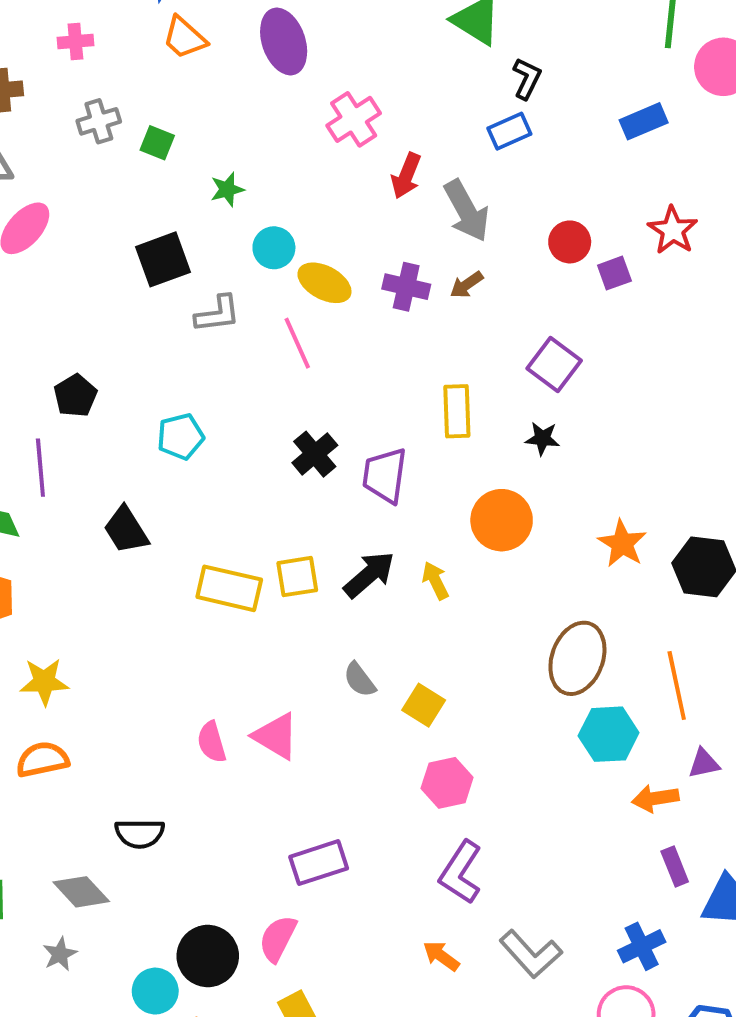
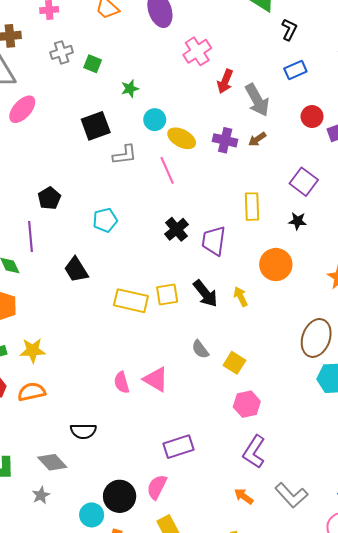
blue rectangle: (509, 131) -> (295, 70), moved
black arrow: (369, 575) -> (205, 293), turned 92

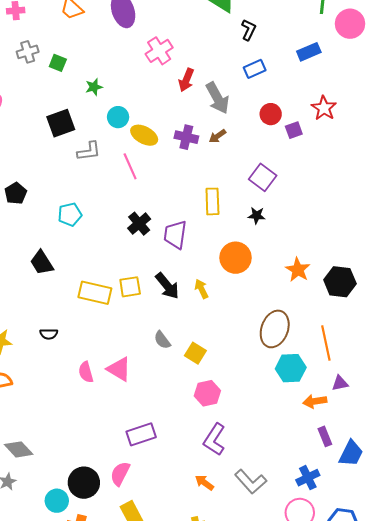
black semicircle: (83, 431) -> (49, 334), moved, size x0.7

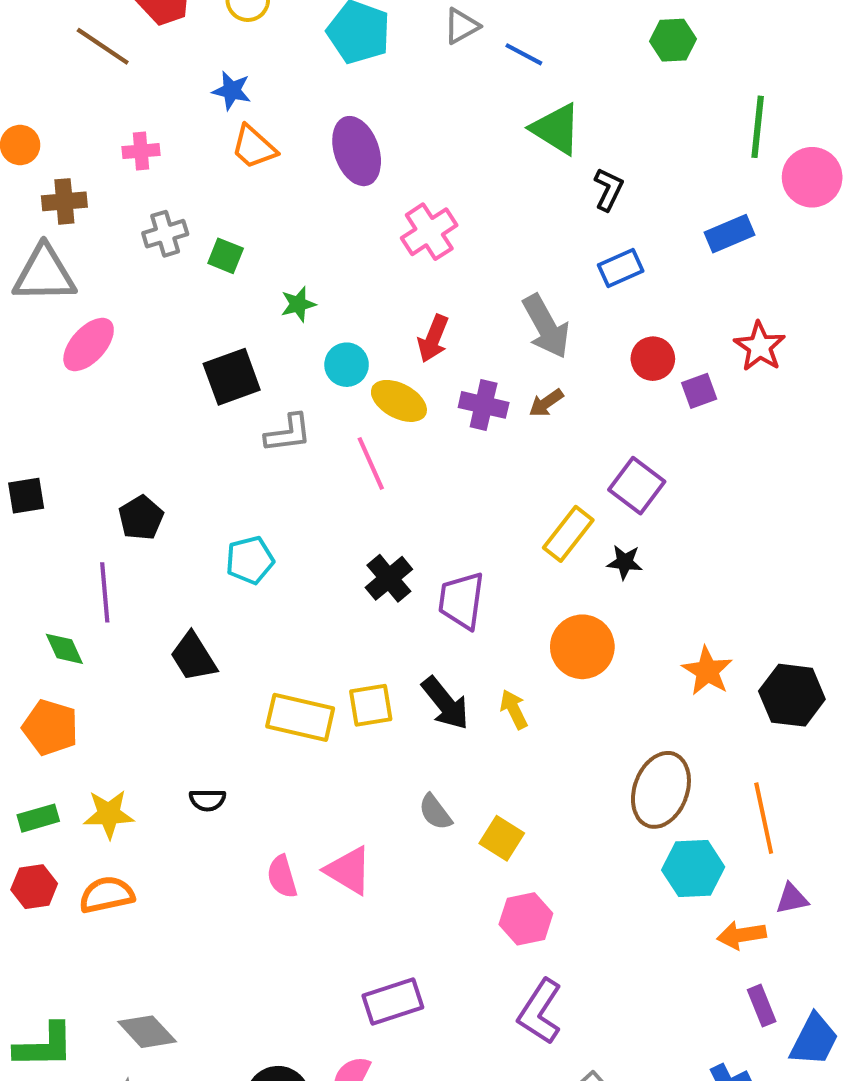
red arrow: (186, 80) -> (433, 338), moved
yellow rectangle: (212, 201) -> (568, 534), moved, turned 40

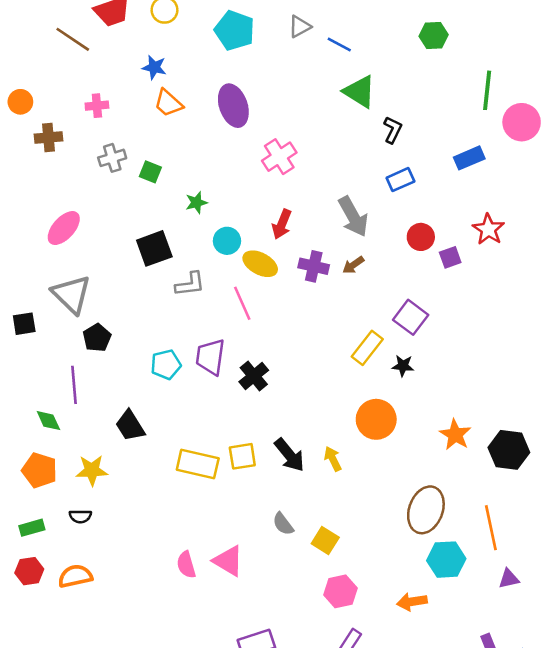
gray triangle: (44, 274) -> (71, 294), moved, turned 45
purple trapezoid: (461, 600) -> (210, 357), moved
black semicircle: (207, 800) -> (80, 516), moved
yellow star: (109, 814) -> (92, 470), moved
orange arrow: (742, 935) -> (412, 602), moved

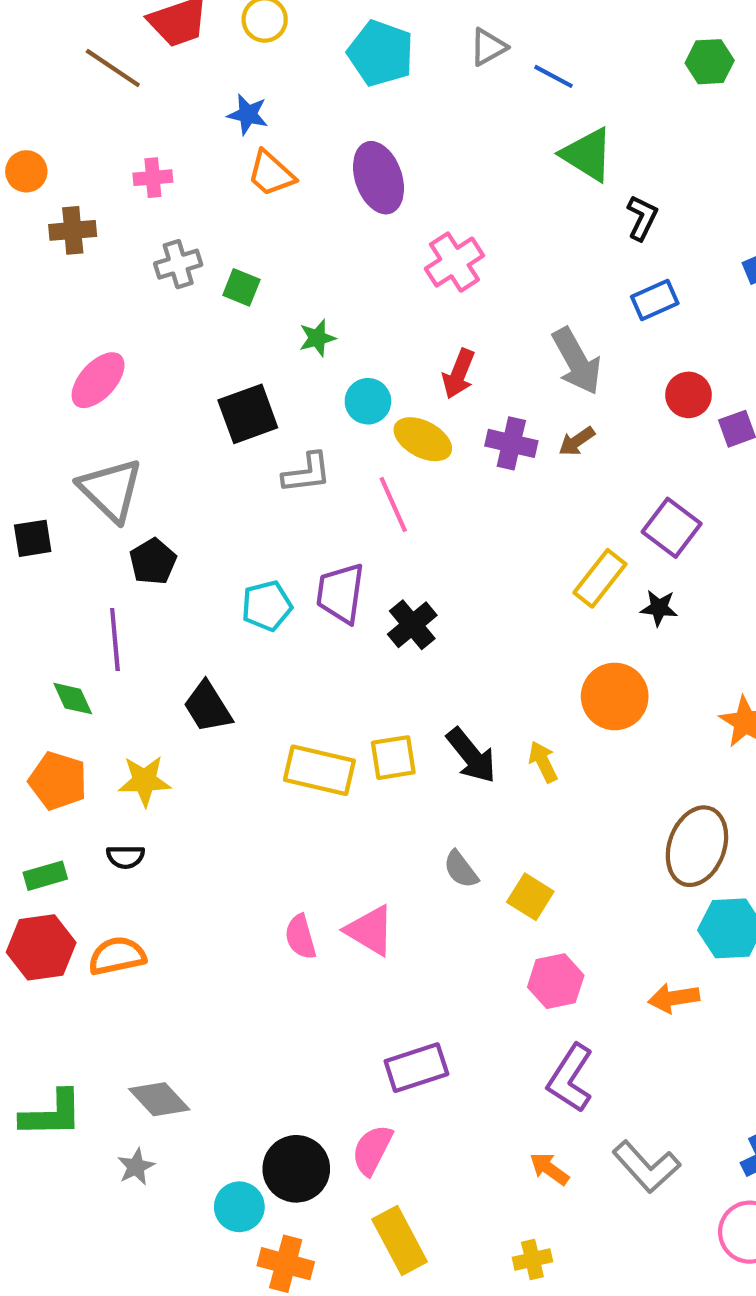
red hexagon: (29, 571) -> (41, 947), size x1.4

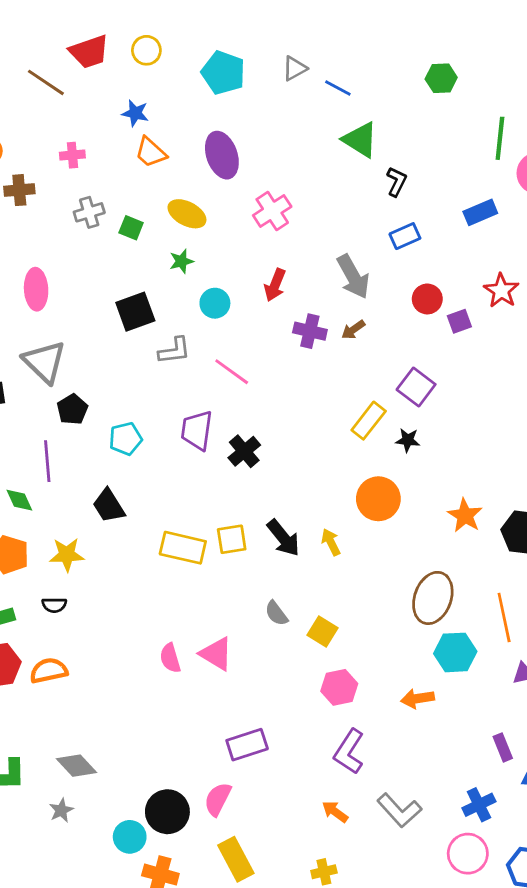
pink ellipse: (98, 380) -> (36, 289), turned -45
yellow ellipse: (423, 439) -> (187, 214), moved
pink line: (393, 505) -> (232, 372), turned -30
cyan pentagon: (267, 606) -> (125, 439), moved

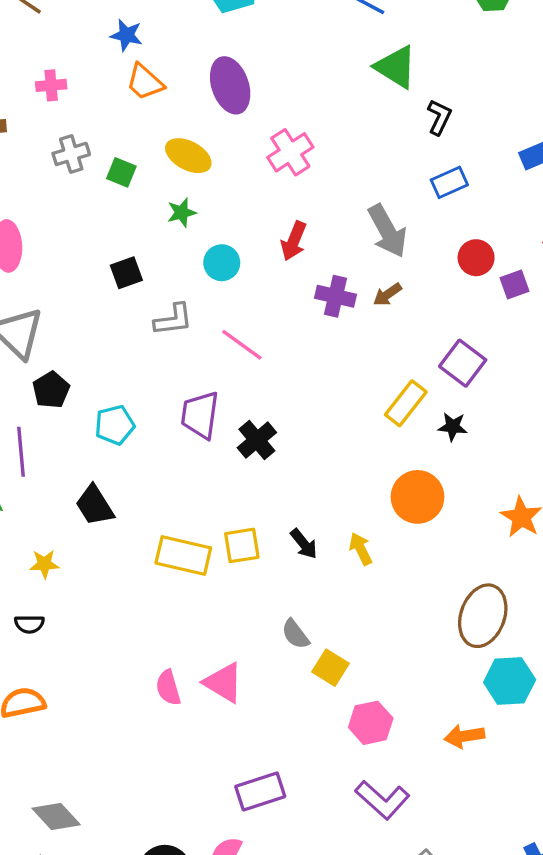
black square: (135, 312) -> (126, 273), size x0.7
black arrow: (283, 538) -> (304, 544), size x0.7
yellow star: (67, 555) -> (44, 564), size x0.7
yellow square: (322, 631) -> (331, 668), moved
purple L-shape: (349, 752) -> (382, 800), turned -81

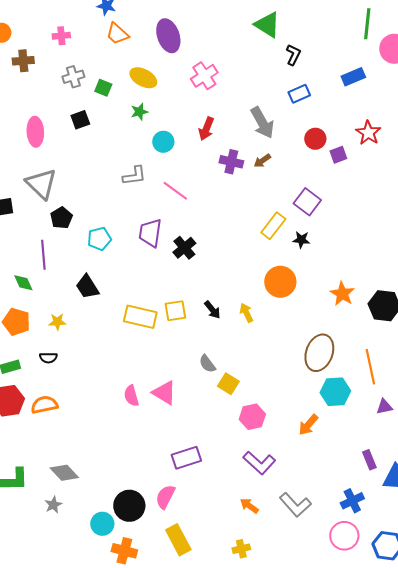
black square: (126, 273) -> (80, 120), moved
orange arrow: (464, 736) -> (308, 425), turned -40

